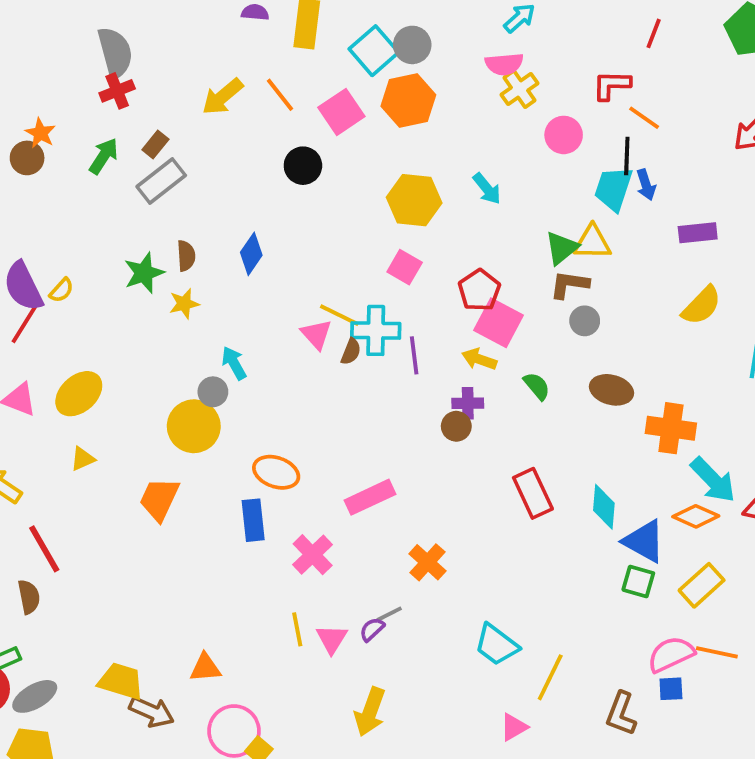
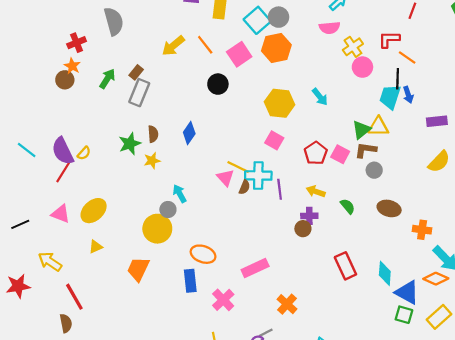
yellow cross: (520, 89) -> (353, 47), moved
red cross: (117, 91) -> (77, 43), moved
gray rectangle: (161, 181) -> (139, 93), turned -30
pink square: (498, 323) -> (340, 154), moved, size x0.7
orange cross: (671, 428) -> (422, 230), size x0.7

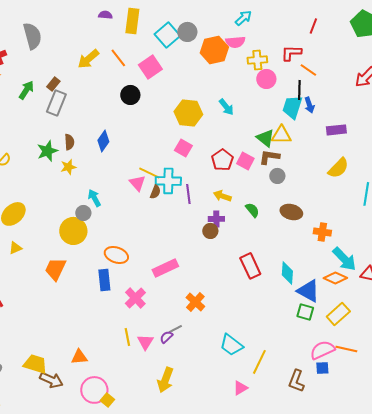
yellow cross: (353, 47) -> (257, 60), turned 30
orange hexagon: (276, 48) -> (214, 50), moved
green triangle: (361, 130) -> (265, 138), turned -42

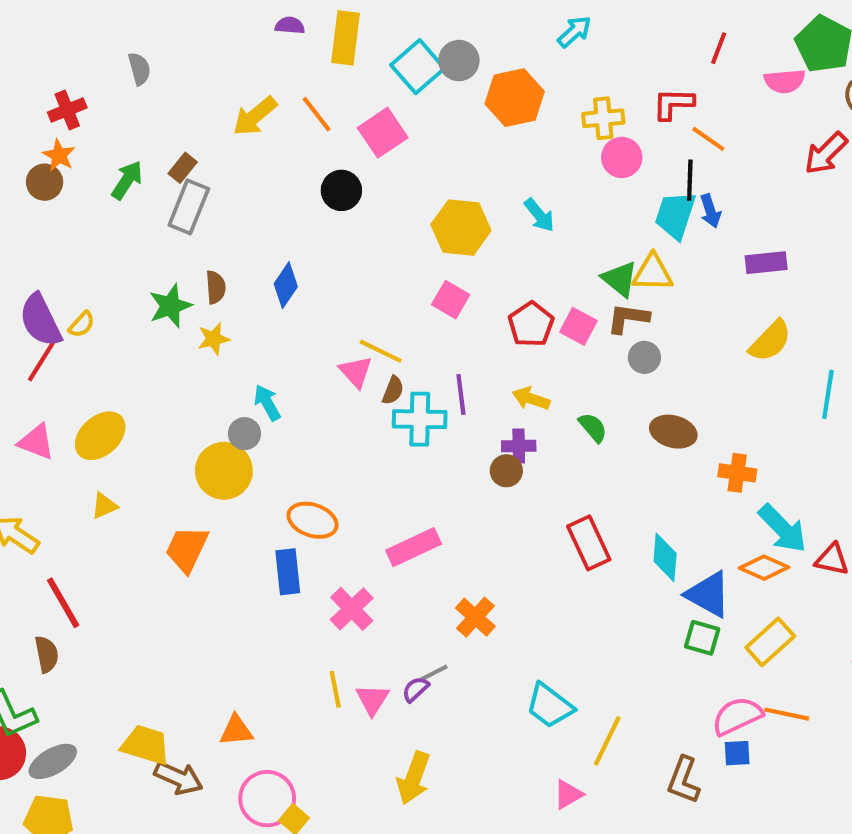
gray semicircle: (32, 36) -> (139, 69), size x0.6
pink semicircle: (235, 42) -> (785, 81), moved
cyan cross: (168, 181) -> (420, 419), moved

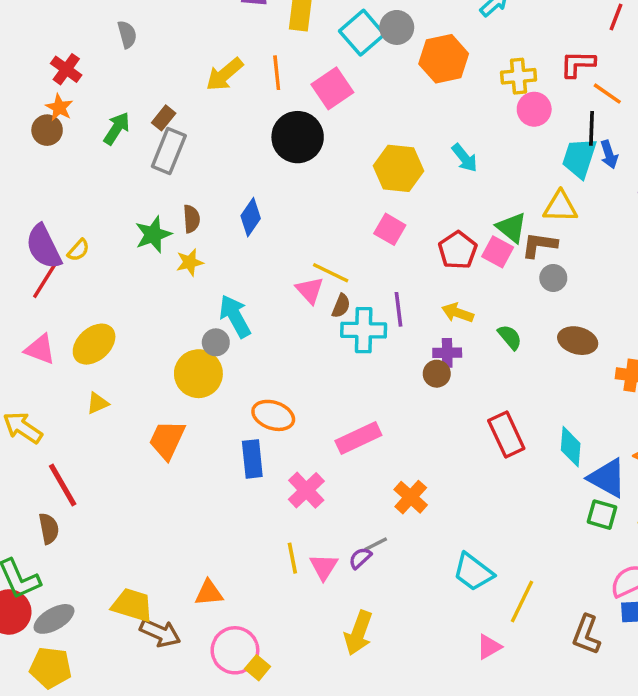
red cross: (67, 110) -> (66, 69), turned -32
orange line: (317, 114) -> (277, 73), turned 32
black circle: (341, 190) -> (298, 137), size x1.5
green triangle: (620, 279) -> (512, 228), moved
cyan arrow: (267, 403) -> (235, 316), size x1.4

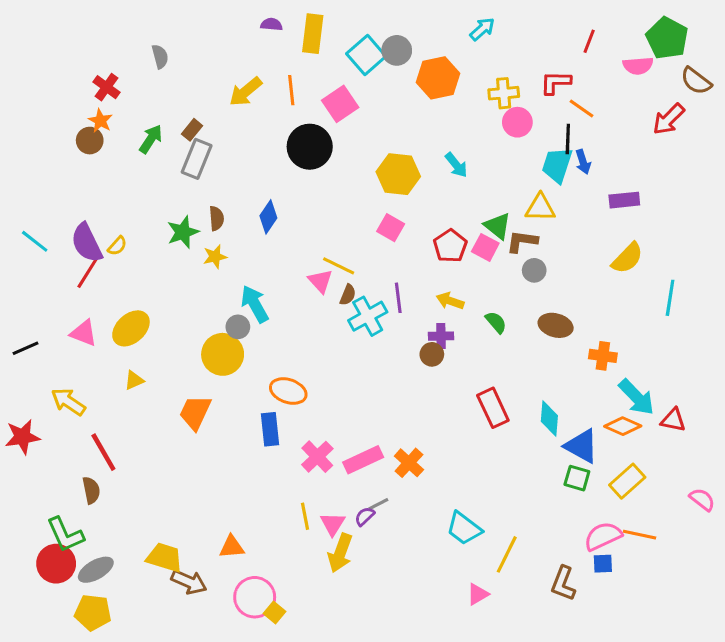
cyan cross: (364, 330) -> (368, 316), turned -30
pink rectangle: (358, 438) -> (363, 460), moved
yellow arrow: (358, 633) -> (340, 553), moved

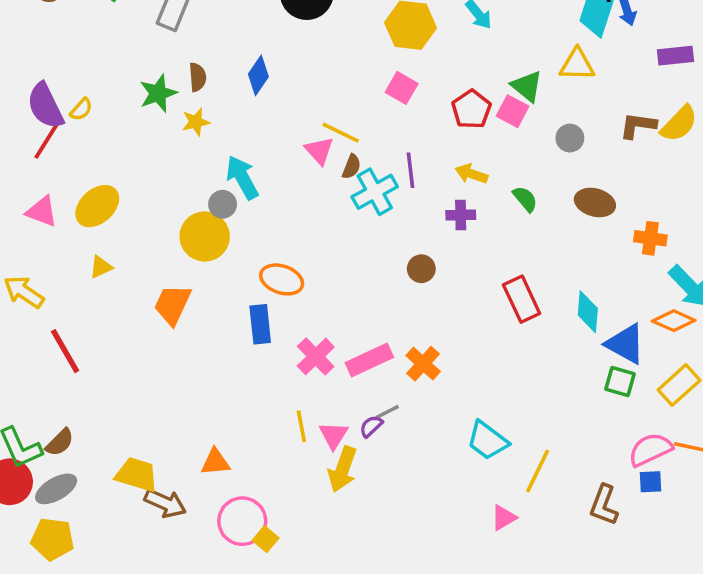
brown L-shape: (522, 241) -> (638, 126), moved
brown circle: (432, 354) -> (421, 269), moved
brown semicircle: (91, 490) -> (60, 442), moved, turned 56

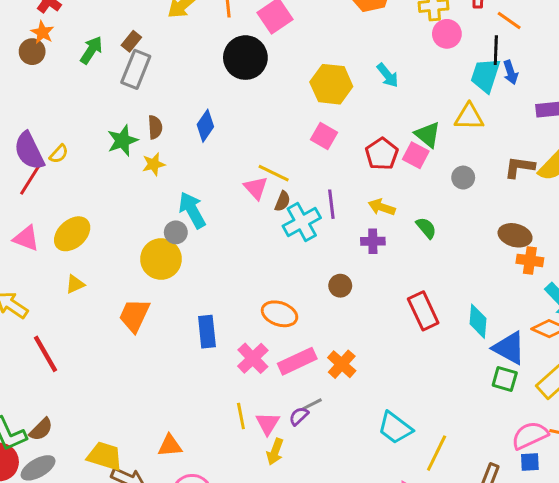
brown ellipse: (595, 202) -> (515, 235), moved
orange ellipse: (282, 279) -> (280, 314), moved
yellow arrow: (343, 469) -> (275, 452), size x0.7

